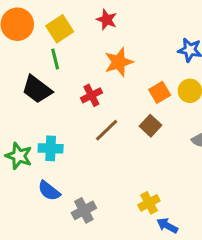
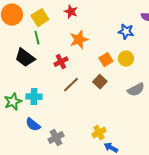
green star: (19, 156) -> (13, 102), turned 30

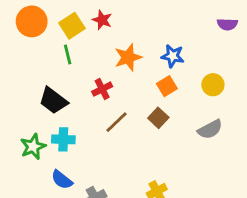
red star: (71, 12) -> (102, 20), moved
blue star: (126, 32) -> (173, 56), moved
black trapezoid: (25, 58) -> (53, 101), moved
yellow circle: (126, 59) -> (213, 85), moved

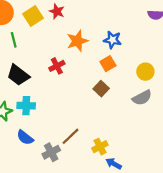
green line: (68, 55) -> (14, 40), moved
yellow circle: (213, 85) -> (145, 72), moved
brown line: (117, 122) -> (70, 136), moved

